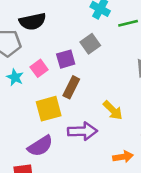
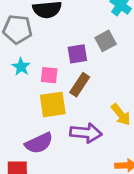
pink square: (39, 68) -> (49, 75), moved, turned 35

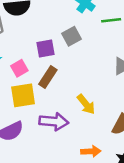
pink square: (49, 75) -> (19, 68), turned -35

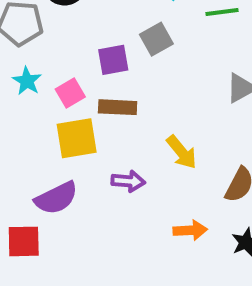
brown rectangle: (48, 77) -> (118, 107), turned 60
purple arrow: (54, 122) -> (128, 181), size x0.7

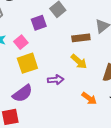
brown rectangle: (118, 107) -> (81, 38), moved
orange arrow: (190, 230) -> (89, 98), turned 49

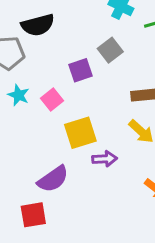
yellow square: (27, 63) -> (80, 133), moved

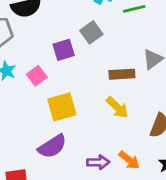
purple arrow: (105, 159) -> (98, 162), moved
purple semicircle: (53, 179) -> (52, 146), moved

